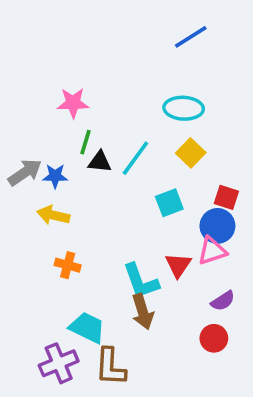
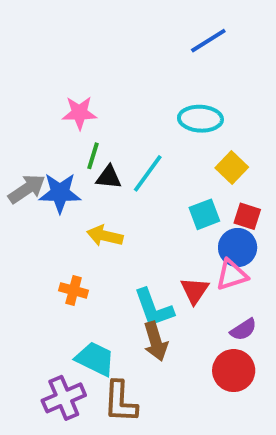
yellow square: (191, 153) -> (232, 167), moved
blue star: (55, 176) -> (60, 193), size x1.5
cyan square: (169, 203) -> (204, 214), moved
yellow arrow: (53, 215) -> (105, 236), moved
red circle: (214, 338) -> (234, 371), size x1.4

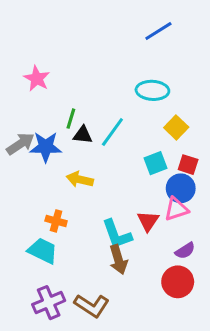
pink star: (79, 113) -> (37, 79), moved, turned 30
cyan trapezoid: (95, 359) -> (43, 251), moved
brown L-shape: (120, 402) -> (92, 306), turned -60

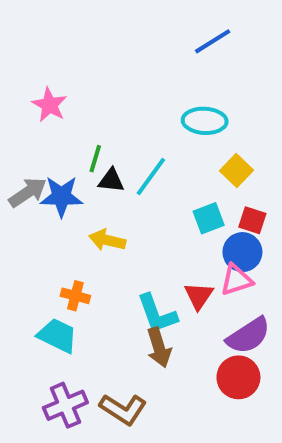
purple semicircle: (185, 251) -> (248, 336), size x1.6

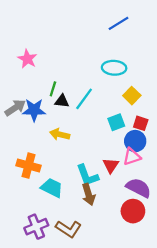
orange cross: (75, 296) -> (29, 166), moved, size x1.5
cyan trapezoid: (57, 336) -> (52, 188), moved
purple semicircle: (248, 336) -> (138, 188), turned -120

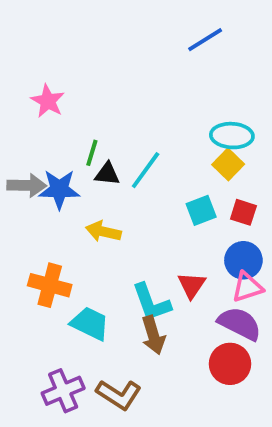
cyan ellipse: (114, 68) -> (232, 136), moved
gray arrow: (15, 108) -> (27, 185), turned 35
blue circle: (135, 141) -> (243, 260), moved
pink triangle: (132, 157) -> (247, 287), moved

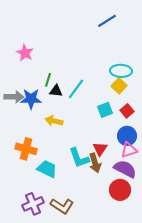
red square: (243, 212) -> (127, 111), turned 32
brown arrow: (153, 335) -> (95, 163), moved

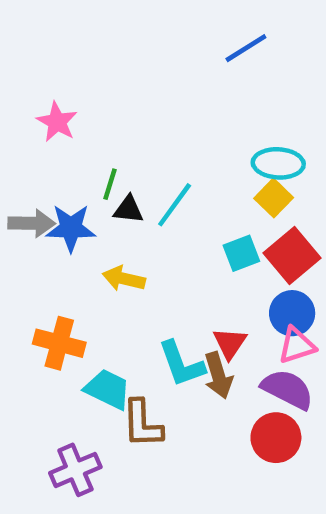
red square: (127, 111) -> (292, 256), size x1.6
brown L-shape: (62, 206) -> (142, 424), moved, turned 55

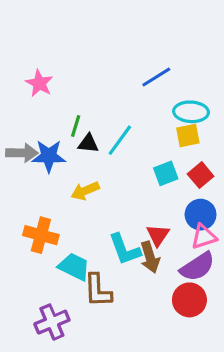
blue line: (246, 48) -> (156, 77), moved
yellow square: (274, 198) -> (188, 135), turned 35
red square: (292, 256) -> (201, 175), size x0.7
yellow arrow: (124, 279) -> (85, 191), turned -36
purple semicircle: (287, 389) -> (197, 267), turned 120

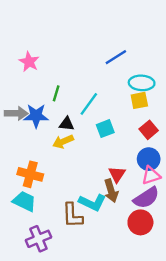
black triangle: (88, 143) -> (67, 124), moved
cyan square: (166, 173) -> (105, 129), moved
cyan L-shape: (125, 249) -> (92, 202), moved, turned -44
cyan trapezoid: (74, 267) -> (24, 201), moved

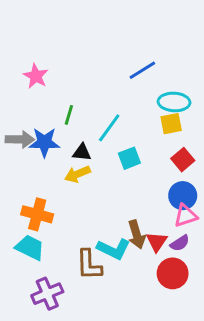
red triangle: (117, 174) -> (157, 242), moved
purple semicircle: (146, 198) -> (180, 243), size x0.6

